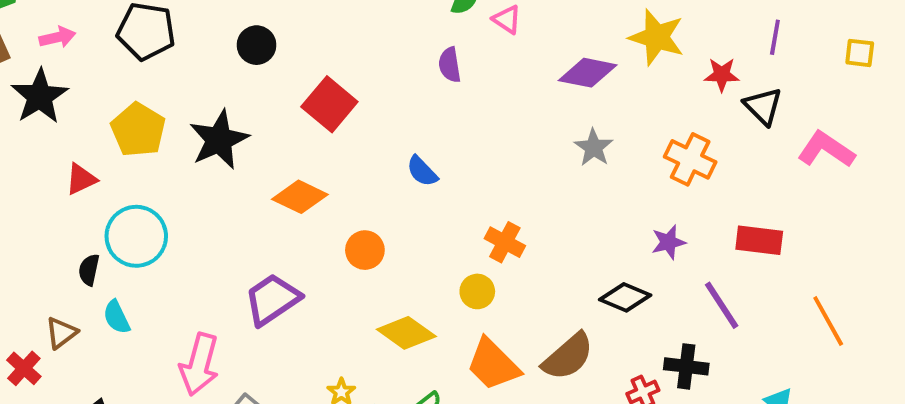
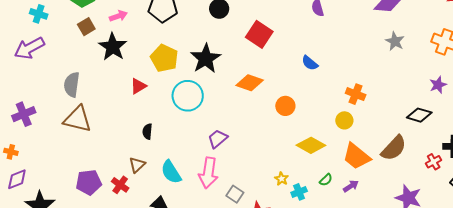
cyan circle: (136, 236) -> (188, 96), moved
purple trapezoid: (272, 299) -> (218, 139), moved, size x0.7
cyan semicircle: (117, 317) -> (171, 172), moved, size x1.4

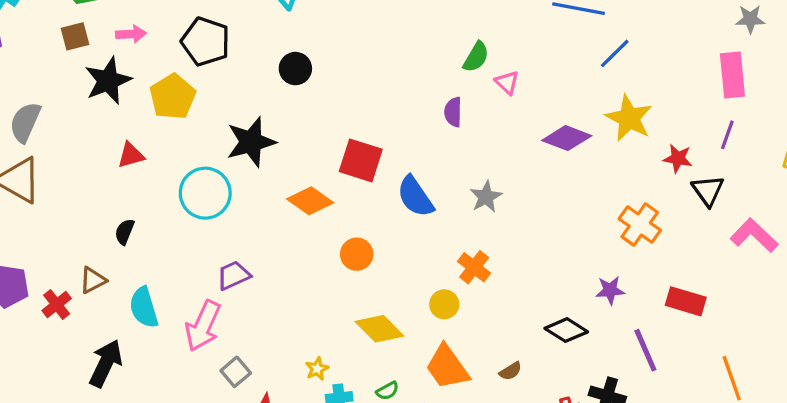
red square: (259, 34) -> (361, 160), moved, turned -32
gray star: (395, 41) -> (486, 197), moved
yellow pentagon: (164, 58) -> (173, 97), moved
blue semicircle: (310, 63) -> (415, 197), size x1.5
brown semicircle: (394, 148) -> (510, 371), size x0.5

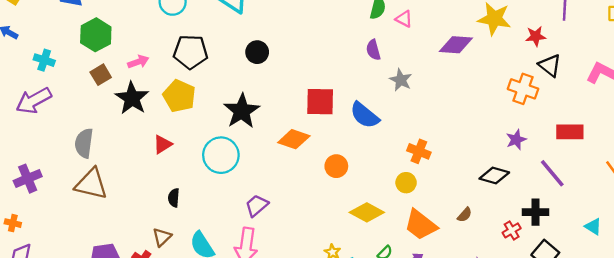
black triangle: (708, 191) -> (550, 65), moved
gray star: (486, 197) -> (401, 80), moved

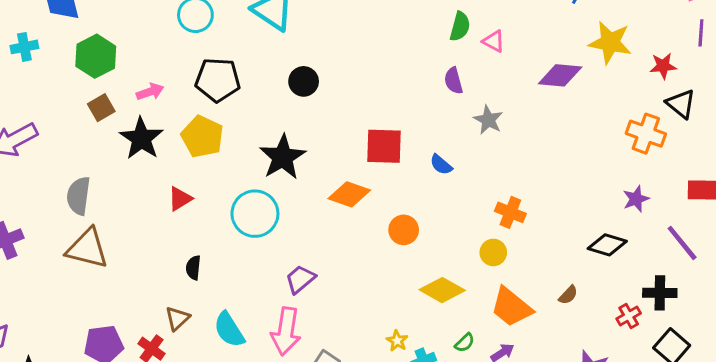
cyan cross: (44, 60) -> (24, 47), moved, turned -30
blue semicircle: (365, 115) -> (441, 165), size x0.6

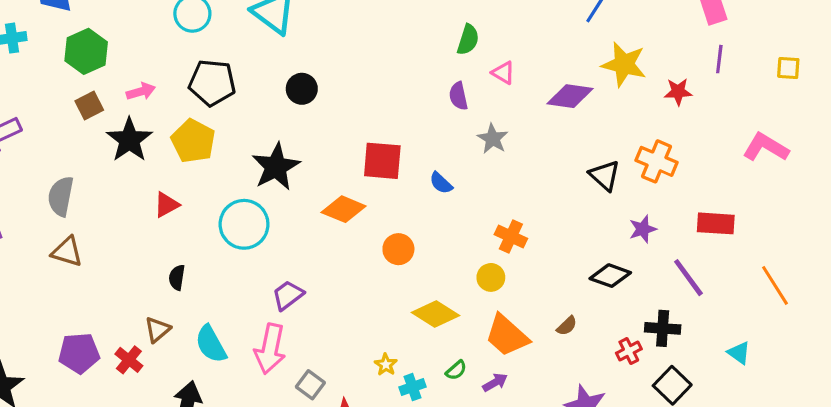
pink triangle: (494, 41) -> (503, 73), moved
black triangle: (681, 104) -> (605, 175), moved
brown triangle: (87, 248) -> (67, 252), size x0.7

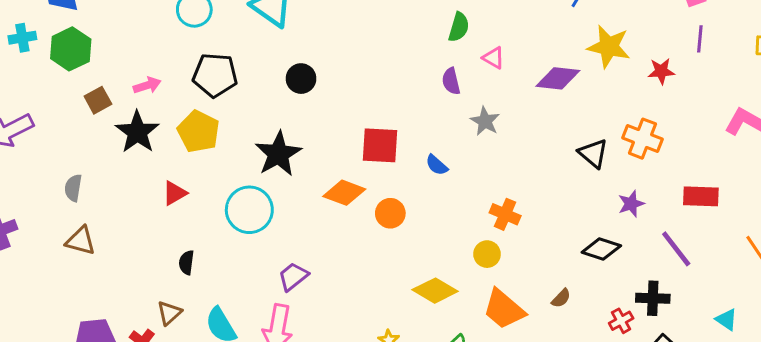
green hexagon: (86, 51) -> (71, 49), moved
gray semicircle: (61, 196) -> (73, 188), size x0.7
orange circle: (398, 249) -> (390, 213), moved

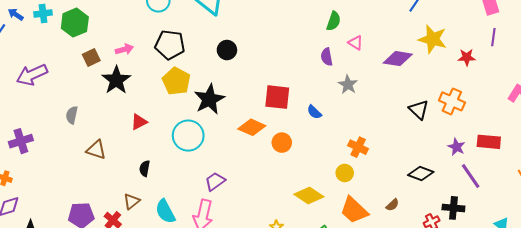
yellow pentagon: (198, 132) -> (176, 81), moved
purple star: (631, 204) -> (456, 147), moved, turned -30
brown triangle: (81, 241) -> (96, 150), moved

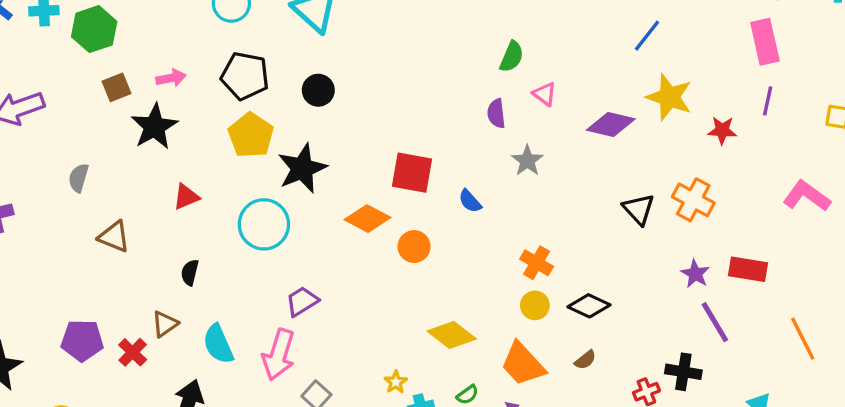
black circle: (227, 50) -> (318, 90), moved
yellow circle: (345, 173) -> (535, 305), moved
black diamond: (421, 173) -> (589, 306), moved

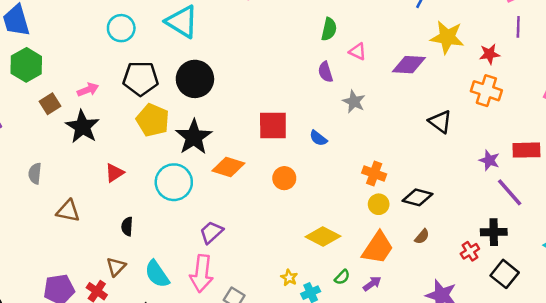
black circle: (318, 90) -> (195, 79), size x1.6
orange cross: (693, 200) -> (486, 91), moved
orange diamond: (368, 219) -> (228, 167), moved
orange trapezoid: (523, 364) -> (378, 248), turned -93

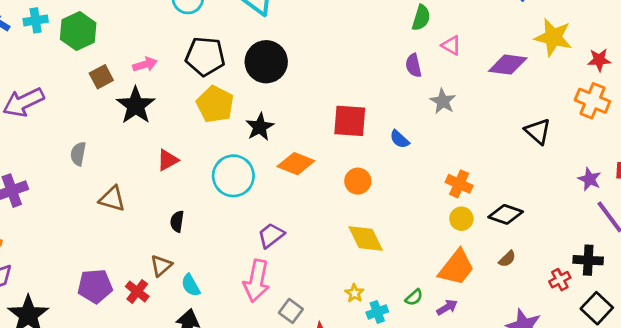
black star: (194, 137) -> (260, 127), size x0.7
yellow diamond: (323, 236) -> (366, 239), moved, turned 32
cyan semicircle: (157, 274) -> (191, 285), moved, size x0.7

